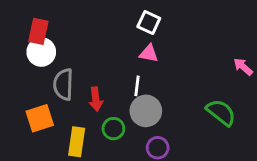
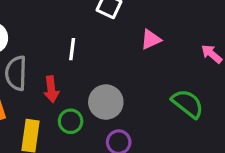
pink triangle: (149, 53) -> (151, 39), moved, turned -36
white line: (137, 86) -> (72, 49), moved

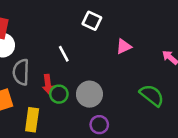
white line: (72, 49) -> (64, 54), turned -35
green circle: (71, 121) -> (59, 94), moved

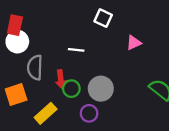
white line: (64, 54) -> (76, 50), turned -56
yellow rectangle: (32, 120) -> (46, 113), turned 40
purple circle: (99, 125) -> (89, 113), moved

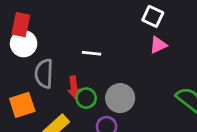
white square: (103, 18) -> (153, 16), moved

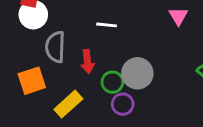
pink triangle: (158, 45) -> (178, 16), turned -36
green circle: (86, 98) -> (112, 82), moved

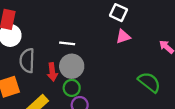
pink triangle: (178, 16) -> (123, 37), turned 42
gray circle: (137, 73) -> (72, 66), moved

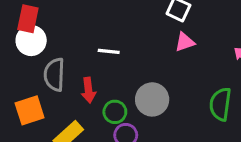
gray circle: (72, 66) -> (152, 99), moved
green semicircle: (149, 82) -> (220, 104), turned -120

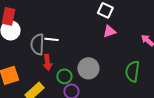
white line: (109, 51) -> (51, 39), moved
gray semicircle: (54, 75) -> (37, 44), moved

